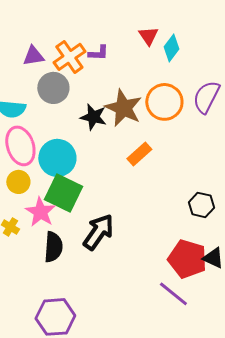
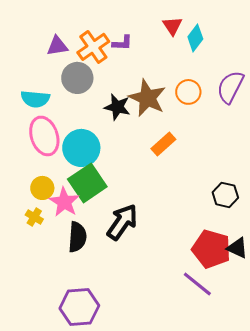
orange circle: (164, 102) -> (188, 92), size x0.7
yellow circle: (18, 182) -> (42, 188), moved
green square: (63, 193) -> (87, 183), turned 30

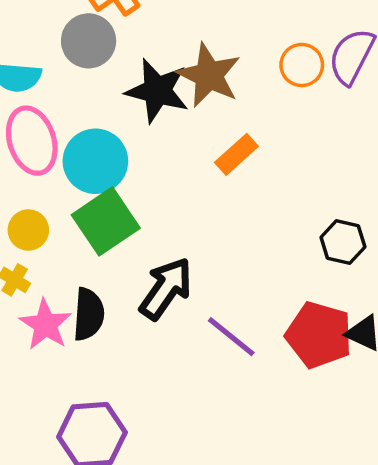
orange circle: (188, 92) -> (302, 65), moved
black star: (117, 107) -> (157, 91), size x1.4
pink star: (64, 202) -> (46, 325), moved
purple line: (197, 284) -> (231, 337), moved

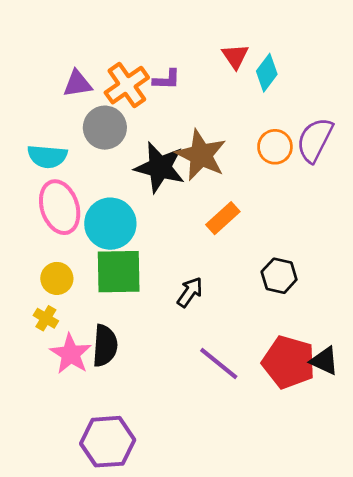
green square: (106, 221) -> (119, 272), turned 33
black hexagon: (343, 242) -> (279, 276), moved
black arrow: (166, 288) -> (190, 292), moved, size x0.6

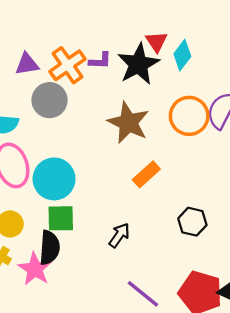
orange circle: (275, 147) -> (189, 116), size x1.4
black star: (160, 167) -> (138, 64), moved, turned 30
green square: (119, 272) -> (61, 218), size x0.7
black semicircle: (105, 346) -> (50, 248), moved
pink star: (71, 354) -> (35, 269), moved

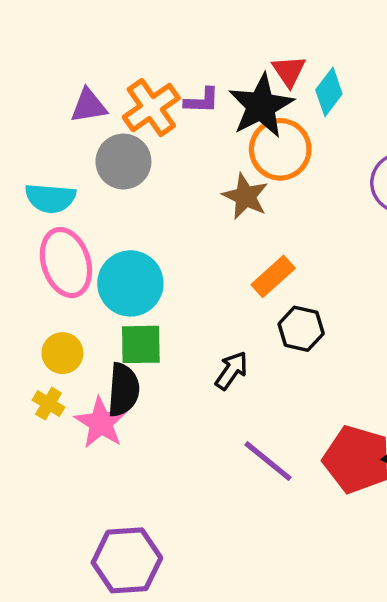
orange circle: (189, 116) -> (280, 149), moved
brown star: (128, 123) -> (245, 196), size x0.7
black hexagon: (192, 222) -> (301, 329), moved

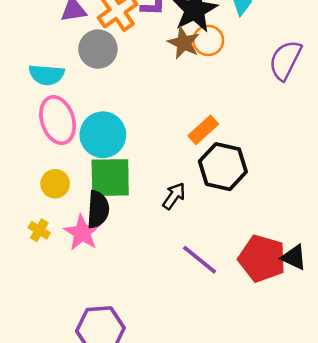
orange circle: (280, 149) -> (208, 40), size x0.7
brown star: (245, 196) -> (184, 43), moved
black hexagon: (301, 329) -> (223, 167), size x1.5
green square: (141, 344) -> (110, 178), size x1.4
yellow cross: (49, 404) -> (39, 230), moved

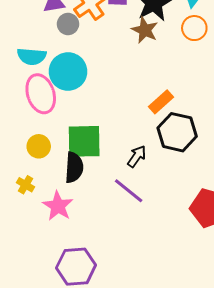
orange circle: (208, 40) -> (194, 28), moved
gray circle: (98, 49) -> (68, 24), moved, size x0.7
cyan circle: (103, 135) -> (68, 72), moved
pink star: (82, 233) -> (58, 206), moved
purple line: (200, 260) -> (129, 191), moved

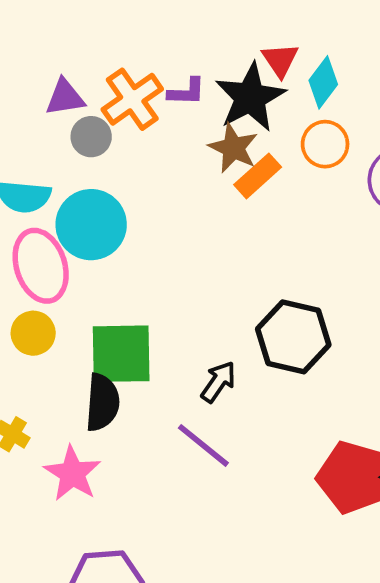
orange rectangle: (161, 102) -> (258, 176), moved
yellow circle: (39, 146) -> (33, 333), moved

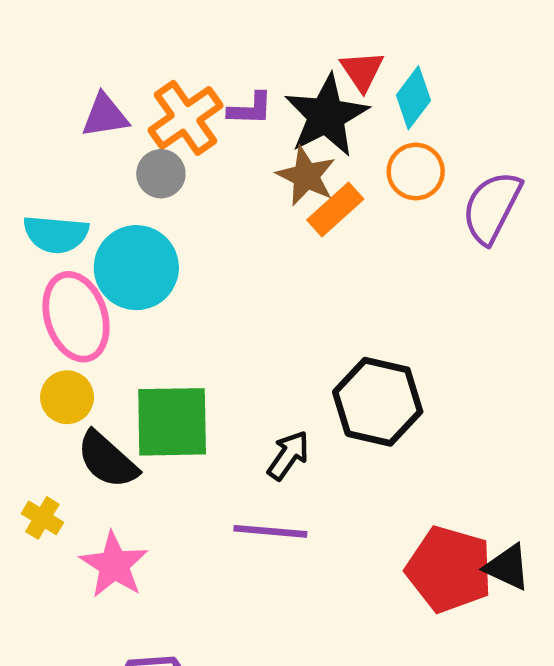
gray circle: (91, 137) -> (161, 174), moved
black semicircle: (102, 402) -> (107, 460), moved, turned 128
purple line: (203, 445) -> (270, 531), turned -34

